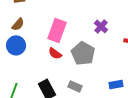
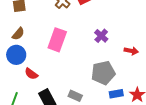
red semicircle: (55, 53) -> (31, 74), moved
gray pentagon: (83, 53) -> (103, 73), moved, turned 30

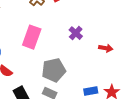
gray pentagon: (103, 73) -> (54, 70), moved

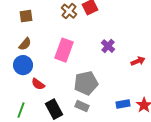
red arrow: (106, 48) -> (138, 61), turned -32

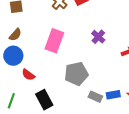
gray rectangle: (82, 106) -> (95, 97), moved

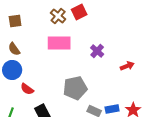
brown semicircle: (15, 35) -> (14, 49), turned 104
pink rectangle: (54, 41) -> (59, 43), moved, turned 70

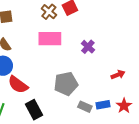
red arrow: (127, 66) -> (118, 75), moved
red semicircle: (27, 89) -> (18, 85), size x1.5

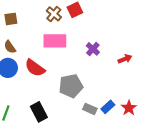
red arrow: (118, 75) -> (125, 59), moved
red semicircle: (18, 85) -> (35, 68), moved
blue rectangle: (103, 105) -> (108, 107), turned -32

